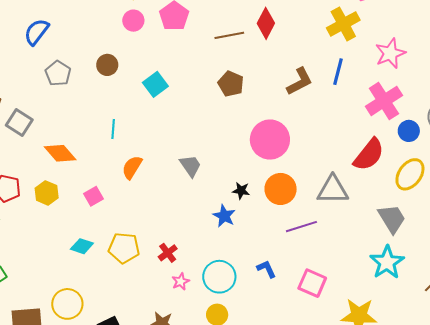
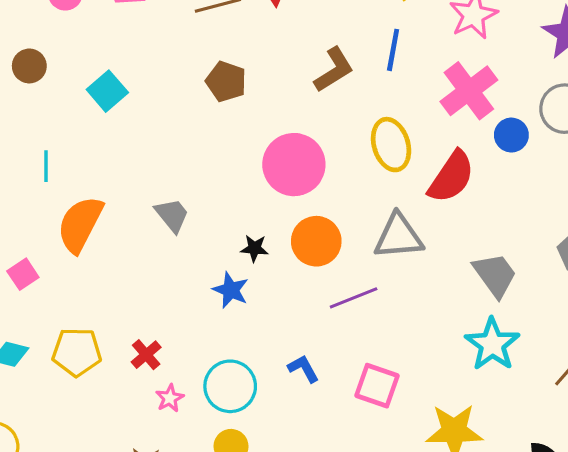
orange semicircle: (132, 167) -> (80, 224), size x1.5
yellow ellipse: (410, 174) -> (391, 145), moved, turned -48

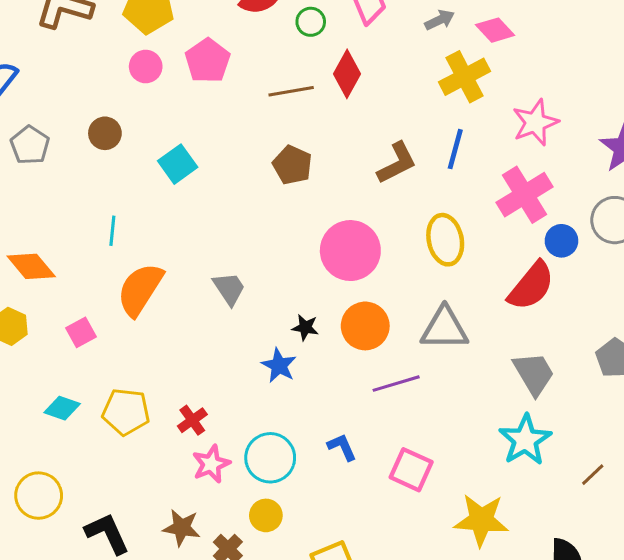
red semicircle: (451, 177) -> (531, 286), moved
pink star: (170, 398) -> (211, 464), size x1.4

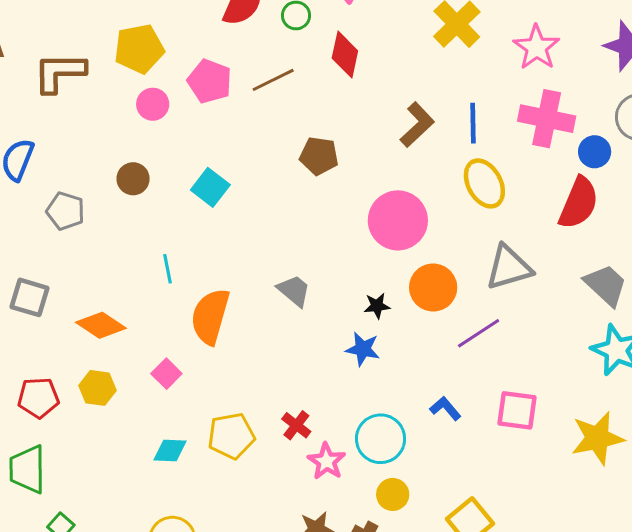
brown line: (291, 91) -> (273, 80), moved
blue line: (455, 149) -> (473, 123), moved
pink cross: (524, 195) -> (547, 119), turned -30

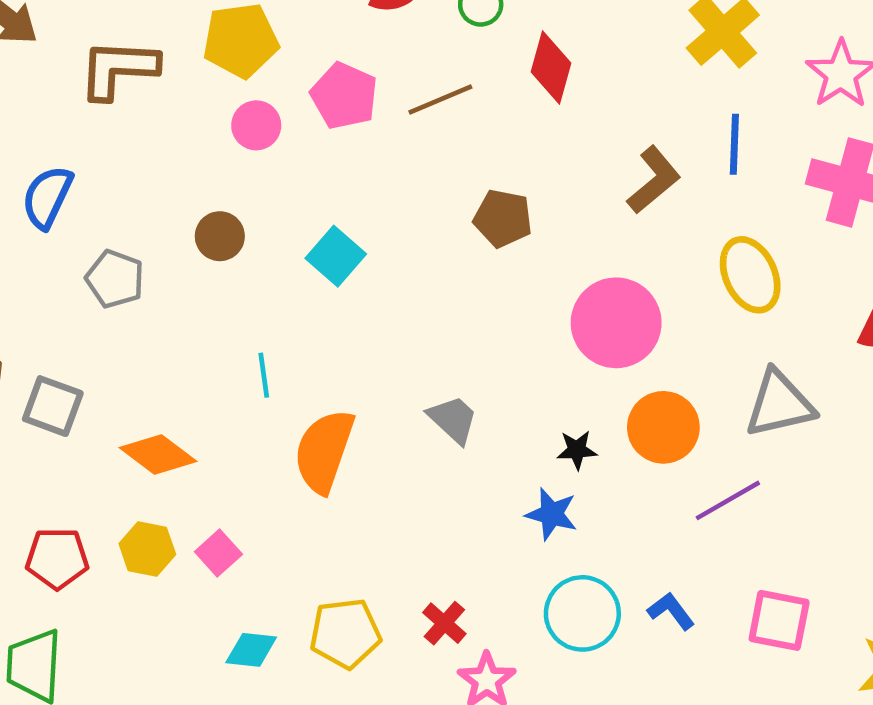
blue line: (473, 123) -> (734, 144), moved
pink square: (166, 374) -> (218, 553), moved
cyan circle: (381, 439) -> (582, 613), moved

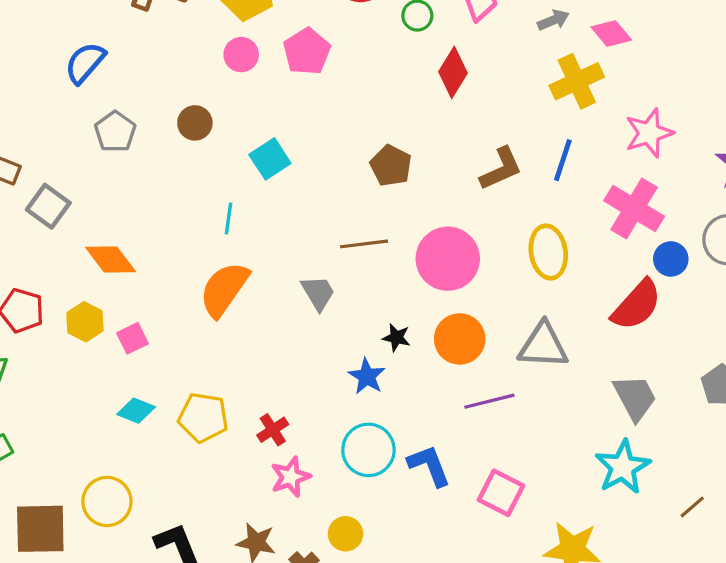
brown line: (440, 99) -> (364, 244), moved
cyan line: (264, 375) -> (229, 218), moved
blue L-shape: (671, 611) -> (429, 465), size x1.4

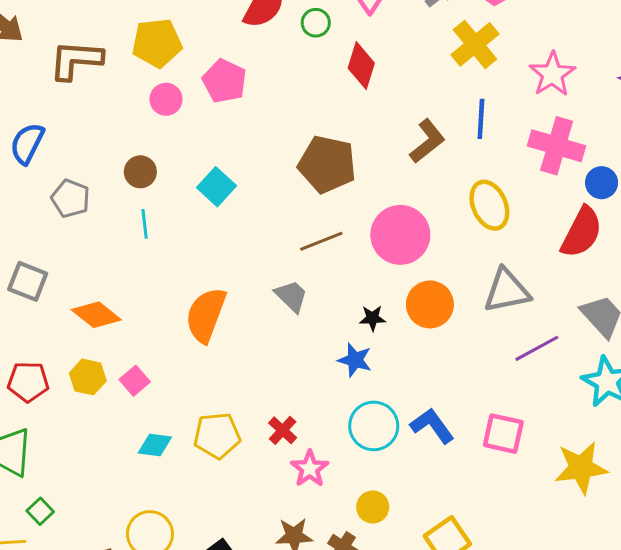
brown pentagon: (391, 166) -> (327, 164), size x1.5
cyan line: (229, 218) -> (145, 224), moved
purple line: (489, 401) -> (537, 348), moved

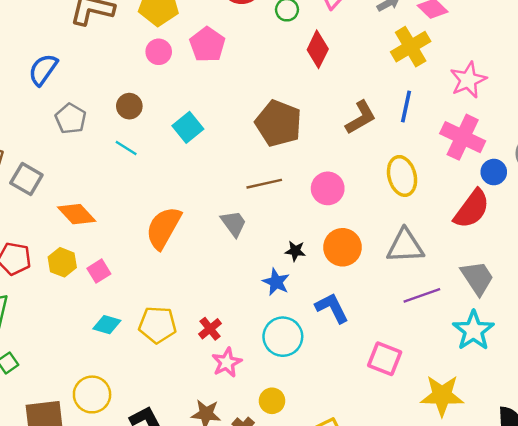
cyan line: (145, 224) -> (126, 148), turned -60
pink circle: (400, 235) -> (328, 188), size x0.7
blue L-shape: (432, 426) -> (332, 308), moved

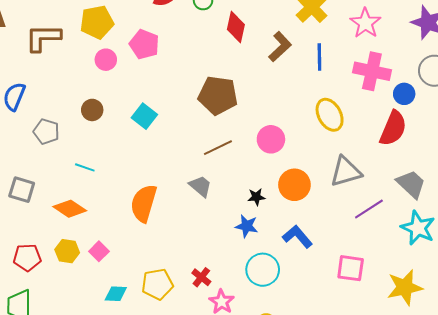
brown L-shape: (361, 118) -> (280, 47), moved
cyan line: (126, 148) -> (85, 167), moved

